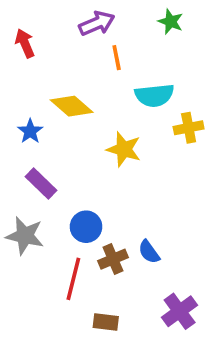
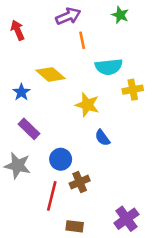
blue semicircle: (149, 252) -> (102, 138), moved

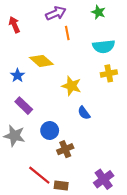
cyan semicircle: (109, 67) -> (104, 46), moved
red line: (52, 196) -> (39, 175), moved, turned -65

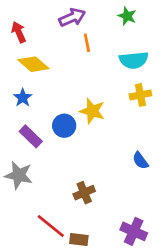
yellow diamond: (41, 61) -> (33, 64), moved
blue semicircle: (84, 113) -> (140, 160), moved
blue circle: (50, 130) -> (64, 126), moved
purple cross: (104, 179) -> (134, 231), turned -30

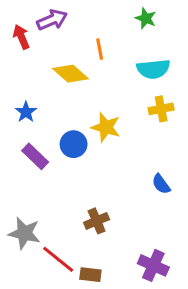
purple arrow: (72, 17) -> (52, 20), moved
yellow diamond: (33, 64) -> (70, 74), moved
gray star: (19, 175) -> (24, 233), moved

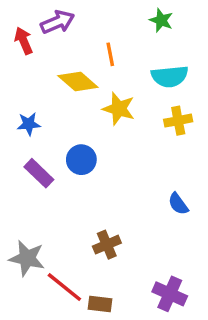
blue star: (26, 112) -> (29, 124), turned 30
yellow star: (106, 127) -> (119, 109), moved

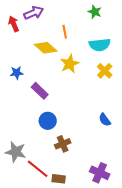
yellow star: (119, 109) -> (70, 64), turned 30
yellow cross: (178, 121) -> (105, 71), turned -35
blue circle: (81, 160) -> (48, 121), moved
purple rectangle: (39, 173) -> (40, 91), moved

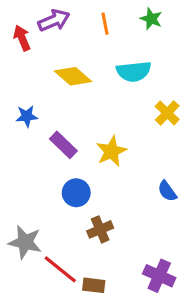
orange line: (65, 32) -> (105, 24), moved
cyan semicircle: (100, 45) -> (134, 71), moved
yellow star: (70, 64) -> (111, 151), moved

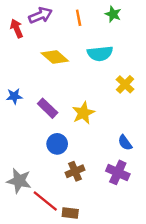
blue star: (27, 116) -> (14, 96), moved
purple cross: (159, 276) -> (118, 172), moved

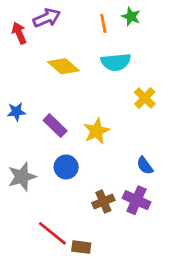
orange line: (79, 18) -> (103, 23), moved
brown cross: (75, 171) -> (103, 202), moved
gray star: (19, 181) -> (22, 177), moved, turned -30

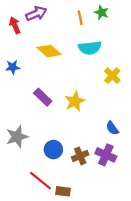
blue star: (16, 112) -> (13, 67), moved
blue circle: (66, 167) -> (53, 150), moved

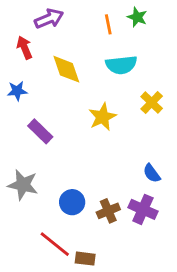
red arrow: (15, 25) -> (24, 48), moved
yellow diamond: (49, 51) -> (66, 69), turned 30
purple rectangle: (43, 97) -> (40, 131), moved
yellow star: (75, 101) -> (102, 117), moved
gray star: (17, 137) -> (23, 185), turned 30

